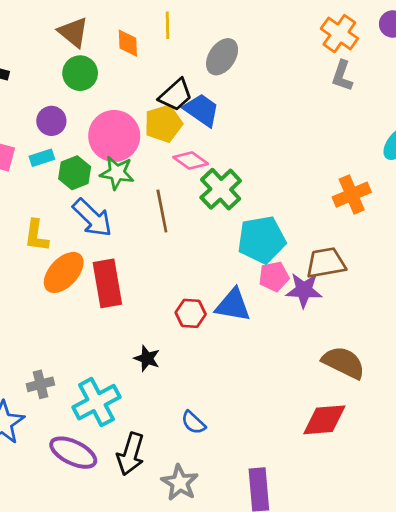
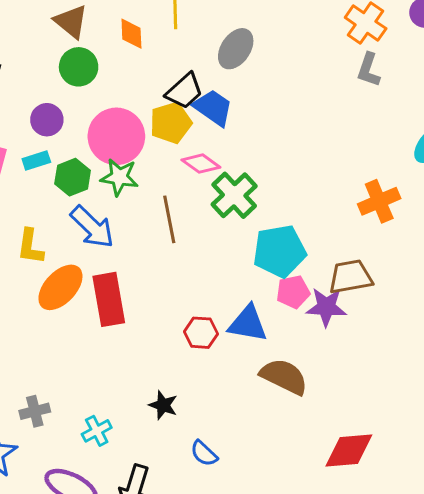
black star: (147, 358) -> (163, 405), moved
brown semicircle: (344, 363) -> (284, 376), moved
cyan cross: (96, 402) -> (97, 431), size x0.6

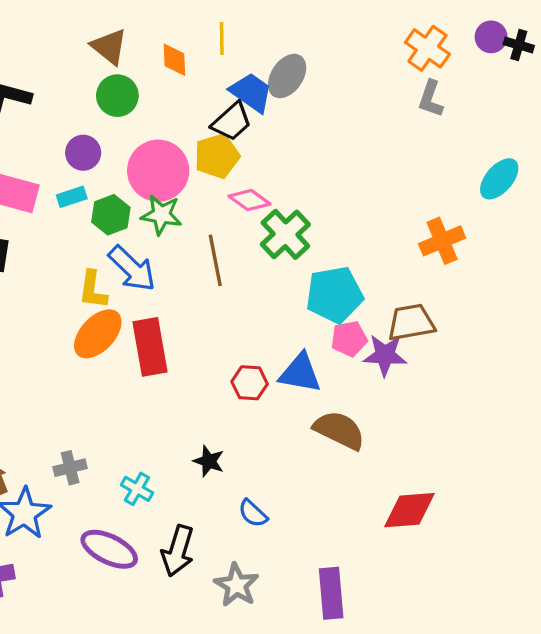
blue trapezoid: (213, 108) -> (251, 92), moved
yellow L-shape: (30, 247) -> (93, 290), moved
cyan cross: (97, 431) -> (137, 489), turned -32

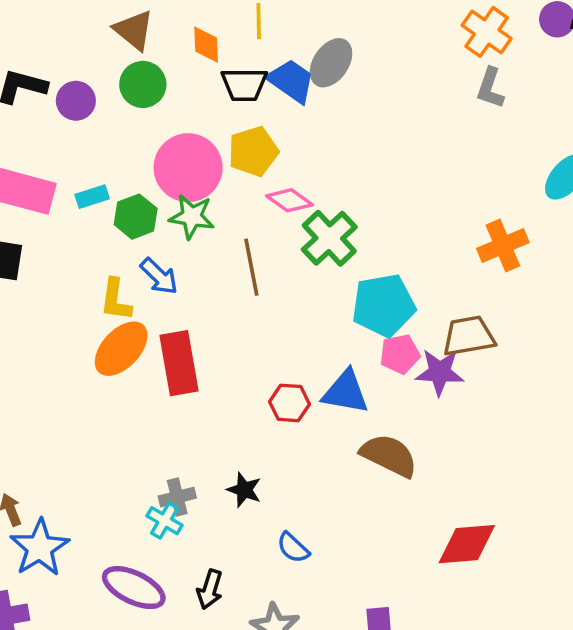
black trapezoid: (232, 122) -> (244, 84), moved, turned 42
purple circle: (83, 153) -> (76, 101), moved
blue arrow: (132, 269) -> (159, 276), size x0.7
gray cross: (70, 468) -> (177, 497), moved
black arrow: (178, 551) -> (210, 589), size x0.7

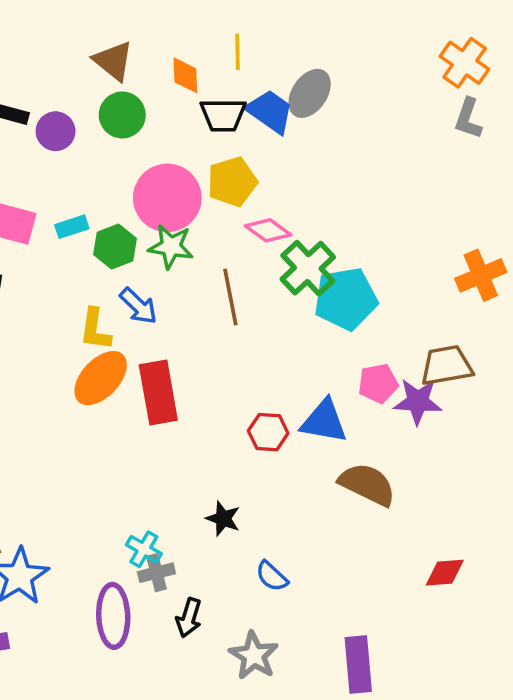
cyan pentagon: (384, 305) -> (346, 299), moved
gray cross: (177, 497) -> (156, 573), moved
red diamond: (467, 544) -> (445, 573), size x0.7
purple ellipse: (134, 588) -> (113, 616), turned 62

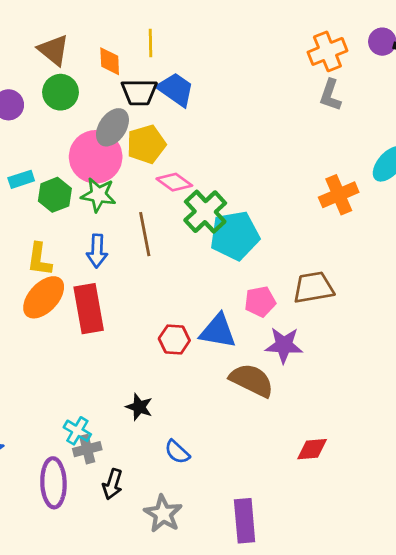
orange cross: (465, 63) -> (327, 51), turned 33
gray ellipse: (310, 93) -> (112, 127), moved
orange cross: (481, 275) -> (339, 195), moved
blue arrow: (138, 306) -> (97, 251), moved, turned 48
purple star: (418, 401) -> (284, 345), moved

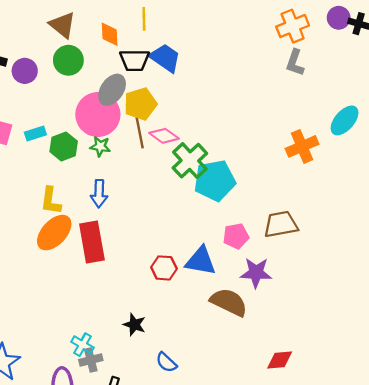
green star: (98, 195) -> (100, 146), size x0.7
brown line: (145, 234) -> (139, 130), moved

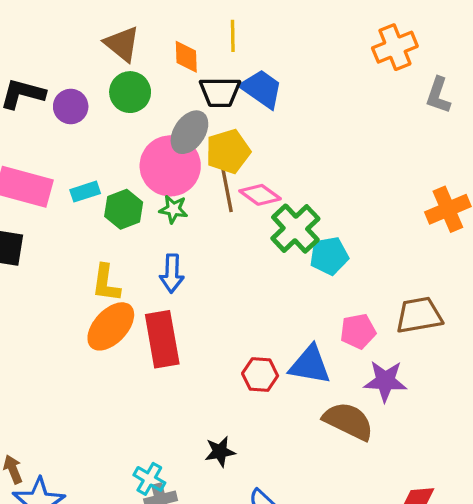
orange cross: (293, 26) -> (395, 47), moved
cyan pentagon: (215, 181) -> (329, 256), size x0.7
black star: (134, 325) -> (220, 452), turned -30

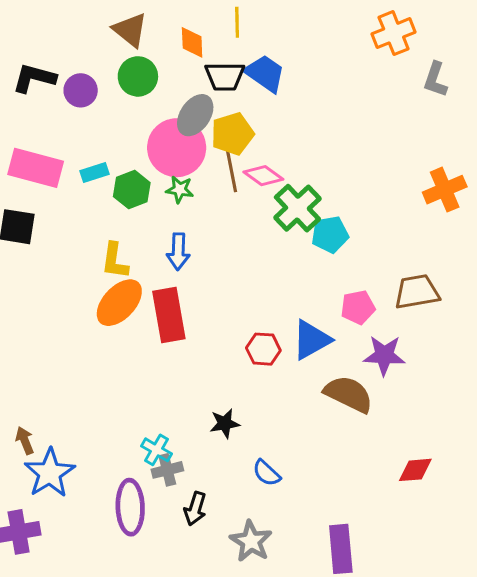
blue triangle: (310, 365) -> (311, 340), turned -39

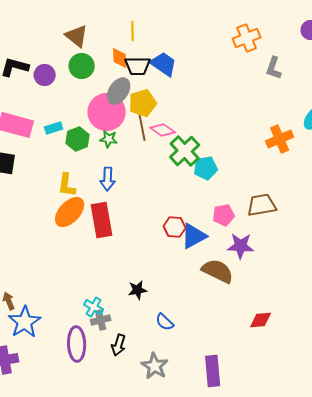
yellow line: (237, 22) -> (133, 31), moved
orange diamond: (192, 42) -> (120, 58), moved
red hexagon: (263, 349) -> (175, 227), moved

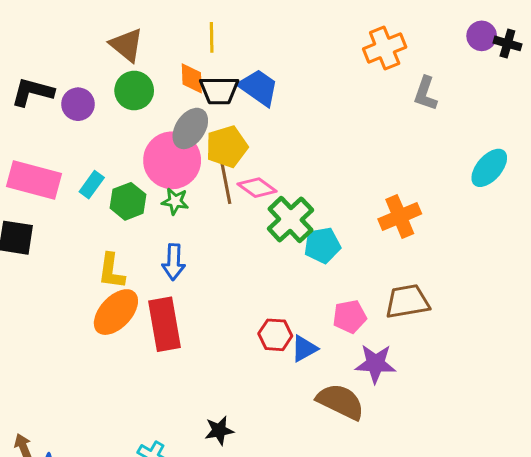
cyan rectangle: (54, 128) -> (92, 185), turned -36
orange cross: (280, 139) -> (400, 216), moved
blue triangle: (194, 236) -> (304, 348), size x0.7

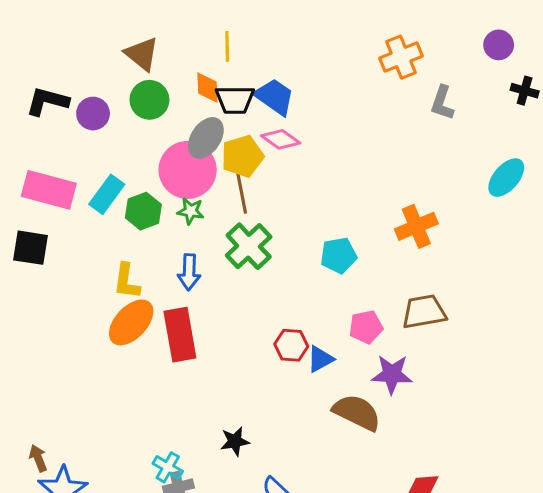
black cross: (507, 43) -> (525, 91), moved
cyan rectangle: (92, 185) -> (107, 194), size x1.4
pink diamond: (257, 188) -> (281, 139), moved
green cross: (290, 219) -> (249, 246), moved

